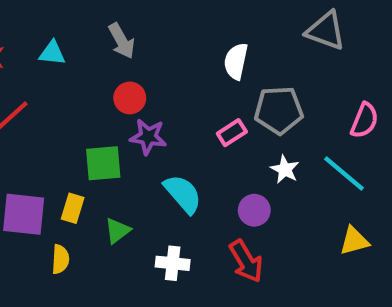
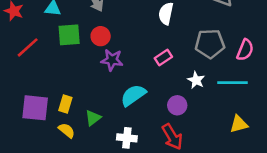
gray pentagon: (279, 110) -> (210, 44), moved
green square: (103, 163) -> (69, 35), moved
cyan line: (344, 173) -> (233, 83), turned -40
cyan semicircle: (183, 194) -> (133, 95), turned -84
yellow semicircle: (60, 259) -> (67, 130), moved, turned -54

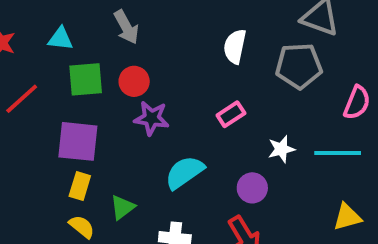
gray pentagon: (210, 44) -> (299, 66), moved
white star: (196, 80) -> (281, 149), turned 30
purple square: (35, 108) -> (78, 141), moved

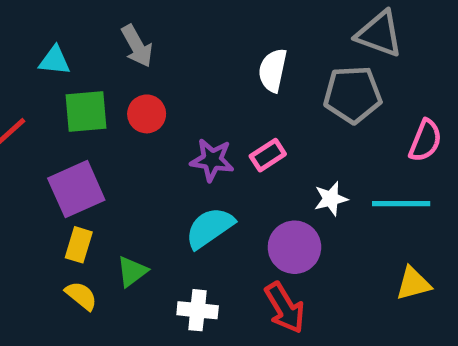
purple star: (152, 118) -> (212, 160), moved
purple square: (78, 141) -> (76, 189), turned -30
purple circle: (252, 188) -> (294, 247), size x1.4

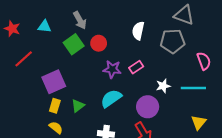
green square: (86, 111) -> (74, 44), moved, turned -30
red circle: (147, 114) -> (99, 43), moved
pink semicircle: (425, 141) -> (204, 61), turned -42
green triangle: (132, 271) -> (78, 106), moved
yellow triangle: (413, 284) -> (199, 122), turned -35

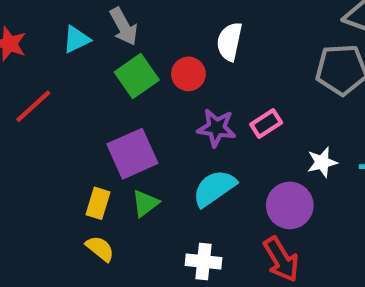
gray arrow: (80, 20) -> (124, 26), moved
cyan triangle: (44, 27) -> (76, 39), turned -32
white semicircle: (138, 31) -> (229, 42), moved
purple square: (54, 82) -> (132, 154), moved

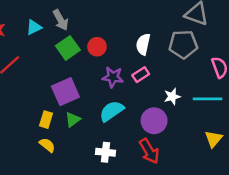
white semicircle: (229, 42) -> (143, 44), moved

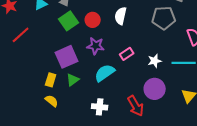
white semicircle: (143, 44) -> (121, 16), moved
pink rectangle: (141, 75) -> (127, 54), moved
purple star: (113, 77) -> (96, 46), moved
purple circle: (154, 121) -> (155, 89), moved

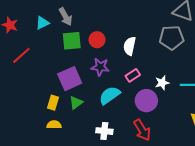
white semicircle: (121, 16) -> (130, 46), moved
green square: (69, 21) -> (72, 41), turned 30
purple circle: (155, 89) -> (146, 101), moved
yellow semicircle: (52, 101) -> (54, 125), turned -40

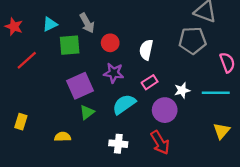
gray arrow: (66, 17) -> (87, 23), moved
green square: (72, 41) -> (70, 45), moved
yellow rectangle: (53, 103) -> (21, 122), moved

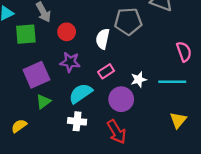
gray pentagon: (193, 40) -> (128, 21), moved
yellow semicircle: (63, 137) -> (19, 126), turned -35
white cross: (118, 144) -> (77, 121), moved

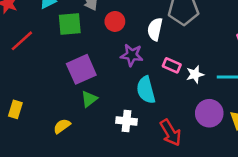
purple star: (70, 62) -> (132, 55), moved
pink rectangle: (106, 71) -> (172, 65), moved, turned 56
cyan semicircle: (81, 93) -> (146, 90), moved, turned -70
purple circle: (121, 99) -> (209, 113), moved

